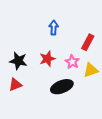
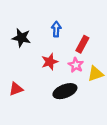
red rectangle: (88, 42) -> (82, 44), moved
black star: (18, 61) -> (21, 38), moved

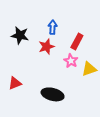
red star: (50, 62) -> (46, 47), moved
black ellipse: (65, 91) -> (53, 94), moved, turned 35

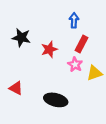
blue arrow: (53, 27) -> (74, 20), moved
red triangle: (15, 83) -> (16, 88), turned 48

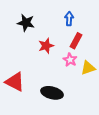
black star: (21, 38) -> (26, 23), moved
red triangle: (16, 88) -> (15, 82), size x1.5

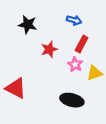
blue arrow: (69, 19) -> (74, 20), turned 104
black ellipse: (52, 93) -> (72, 100), moved

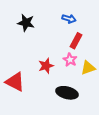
red star: (49, 49) -> (46, 66), moved

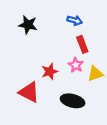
red rectangle: (76, 41) -> (82, 44), turned -49
red triangle: (15, 82) -> (29, 92), moved

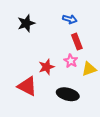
black star: (28, 25) -> (26, 23), turned -30

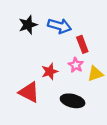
blue arrow: (70, 19) -> (59, 26), moved, size x1.5

